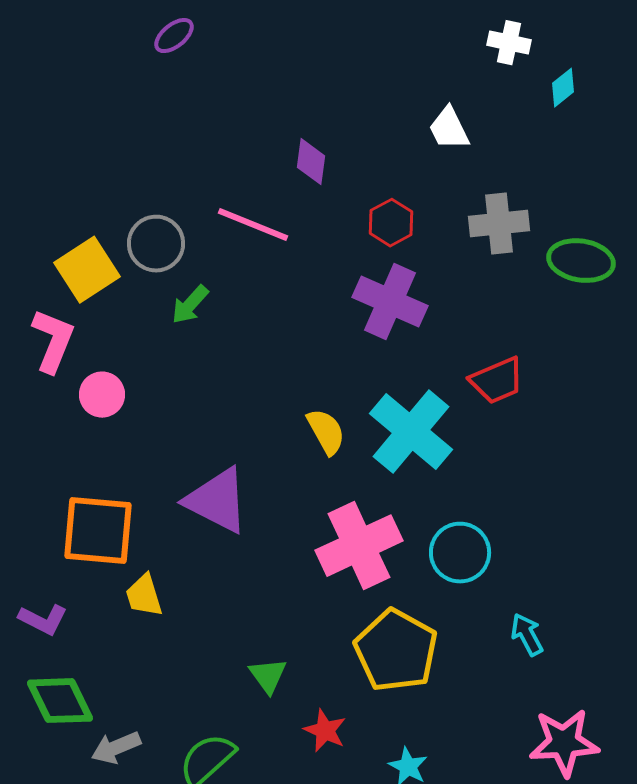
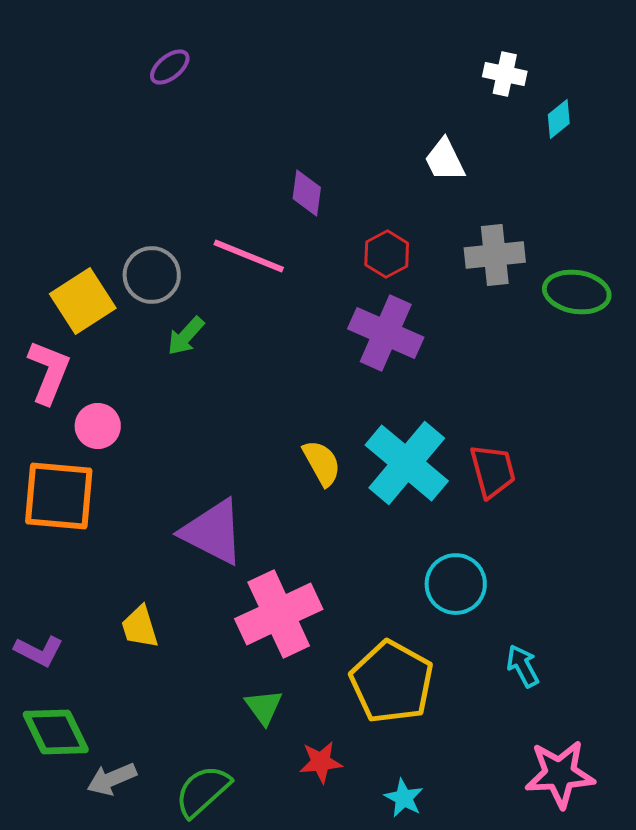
red trapezoid: (497, 381) -> (493, 471), moved, turned -82
orange square: (98, 531) -> (59, 496), moved
pink cross: (359, 546) -> (279, 614), moved
red star: (325, 731) -> (321, 762), turned -30

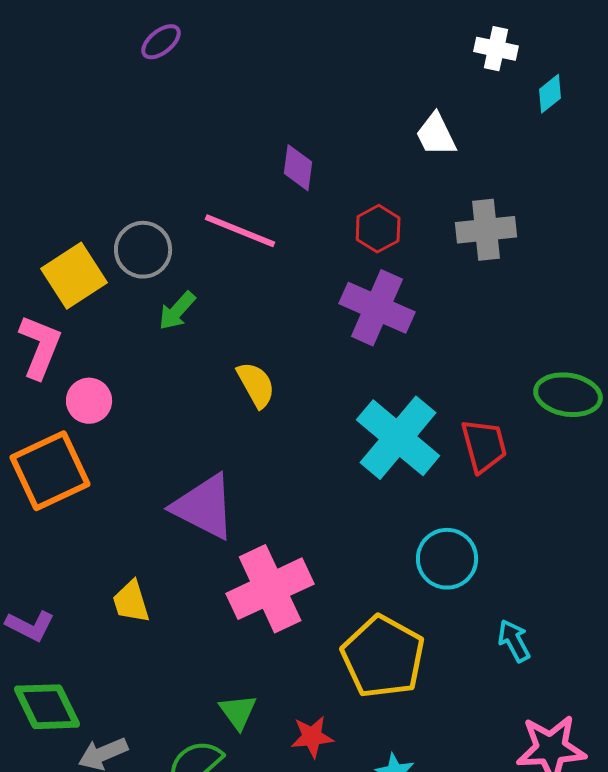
green ellipse: (577, 292) -> (568, 395), moved
yellow semicircle: (322, 463) -> (256, 385), moved
orange square: (59, 496) -> (50, 471), turned -30
green triangle: (264, 707) -> (238, 712), moved

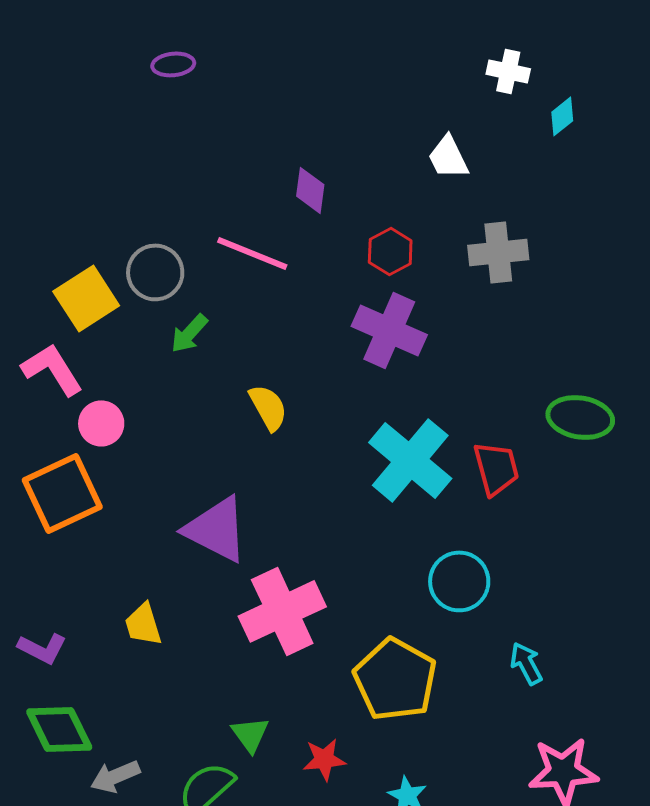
purple ellipse: (161, 42) -> (173, 64), turned 33
pink L-shape: (40, 347) -> (52, 369), turned -54

